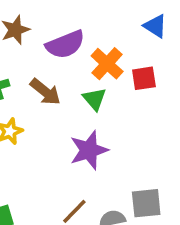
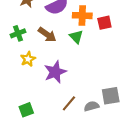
orange cross: (107, 64) -> (82, 16), turned -36
purple star: (89, 150) -> (55, 72), moved

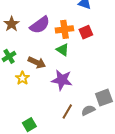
brown arrow: (47, 35) -> (37, 63), moved
purple star: (55, 72) -> (62, 80), moved, turned -30

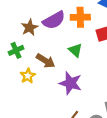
brown star: (12, 24) -> (30, 28), moved
orange cross: (64, 29) -> (80, 17), moved

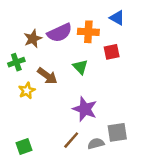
purple star: (70, 83) -> (85, 109), moved

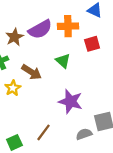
brown line: (71, 140) -> (43, 132), moved

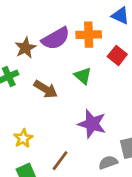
red square: (92, 44) -> (117, 55), turned -35
yellow star: (13, 88) -> (23, 138), moved

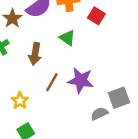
brown arrow: (46, 89) -> (35, 54), turned 75
brown line: (60, 161) -> (52, 82), moved

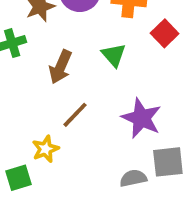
purple star: (81, 80) -> (141, 118), moved
yellow star: (20, 101) -> (45, 149), moved

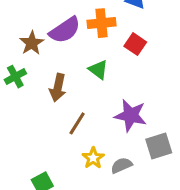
yellow star: (45, 149) -> (93, 158), moved
gray semicircle: (133, 178) -> (121, 165), moved

